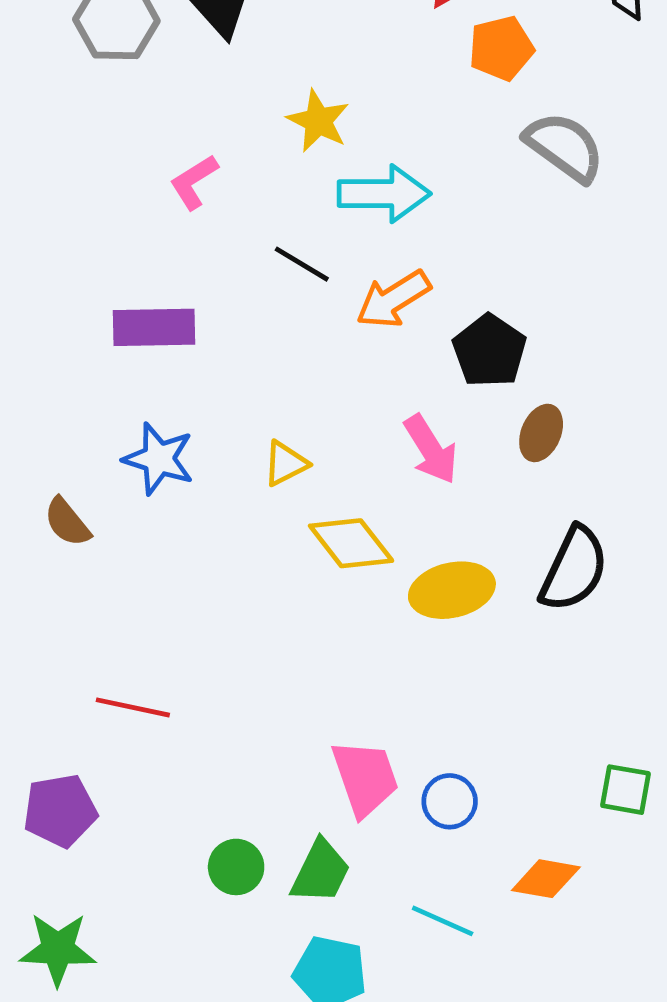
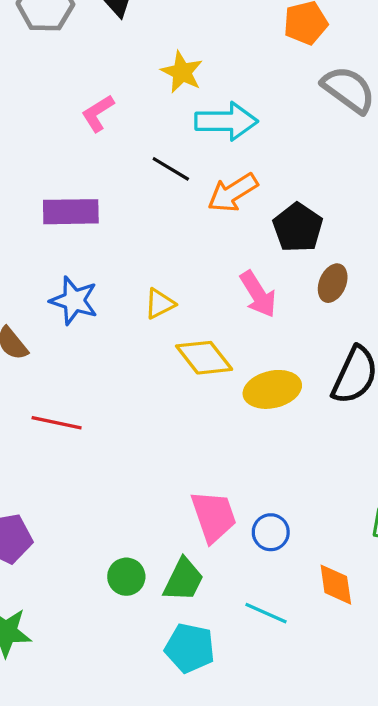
red line: (133, 707) -> (57, 423), moved
orange diamond: (546, 879) -> (336, 585), turned 72

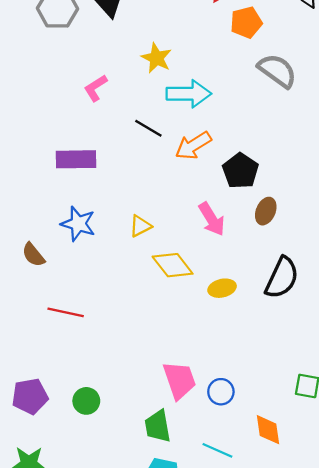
yellow ellipse: (272, 389) -> (222, 288), size x0.7
green circle: (126, 577) -> (86, 401), moved
green trapezoid: (183, 580) -> (158, 426), turned 144

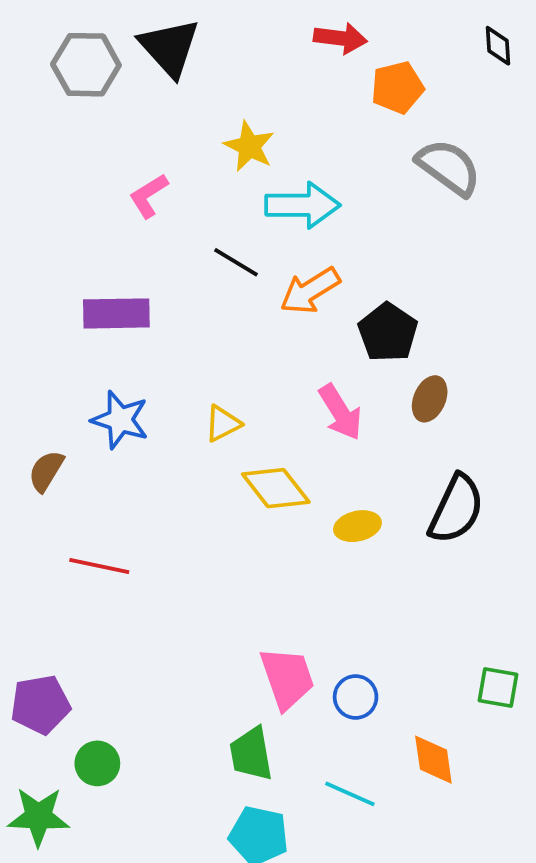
brown semicircle: (33, 255) -> (46, 471), turned 70
green circle: (86, 401) -> (97, 763), moved

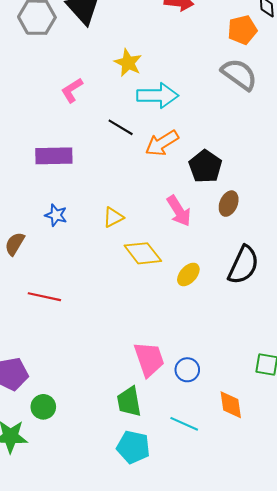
orange pentagon: (397, 87) -> (242, 30), moved
blue star: (120, 420) -> (56, 215), size x0.7
yellow ellipse: (357, 526) -> (188, 274), turned -35

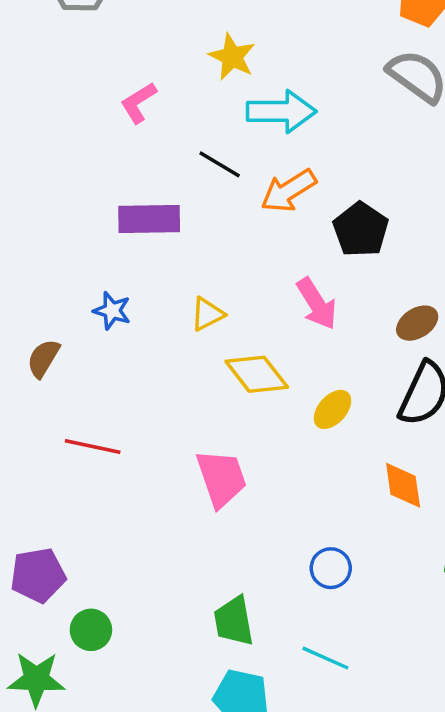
purple rectangle: (54, 156) -> (149, 219), moved
brown ellipse: (229, 204) -> (417, 323), moved, turned 35
pink trapezoid: (149, 359) -> (221, 478), moved
orange diamond: (231, 405) -> (403, 485), moved

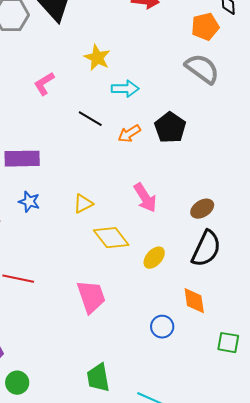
cyan arrow: (281, 111) -> (125, 89), size x0.7
orange arrow: (288, 191) -> (129, 134), size x0.7
purple rectangle: (149, 219) -> (22, 159), moved
black pentagon: (361, 230) -> (170, 128), moved
blue circle: (331, 568) -> (162, 327), moved

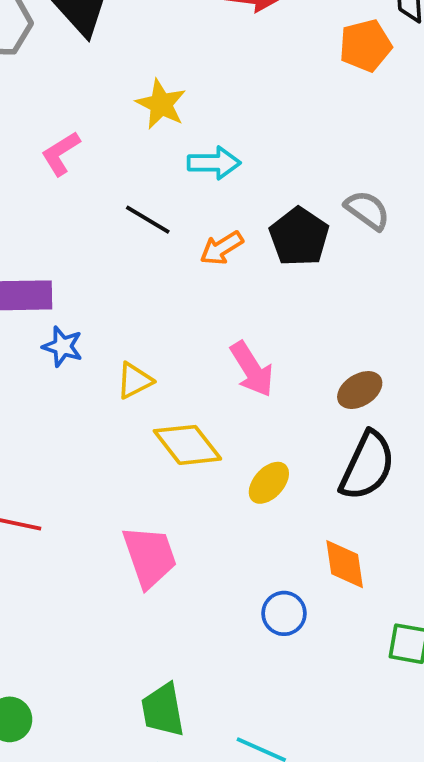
gray semicircle: (202, 69) -> (367, 210), moved, size x0.7
blue star: (29, 202) -> (63, 346), moved

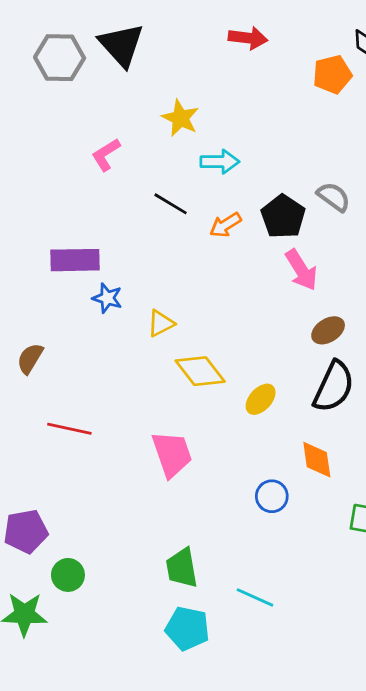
pink arrow: (252, 369) -> (301, 270), moved

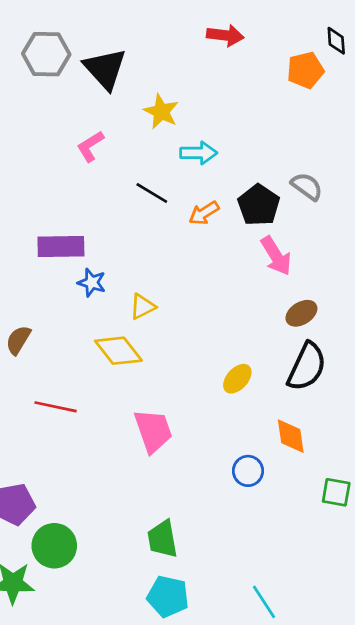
black triangle: (121, 45) -> (105, 69), moved
yellow diamond: (200, 371) -> (118, 351), moved
green circle: (68, 575) -> (54, 546), size x1.4
cyan line: (255, 597) -> (264, 602), moved, turned 33

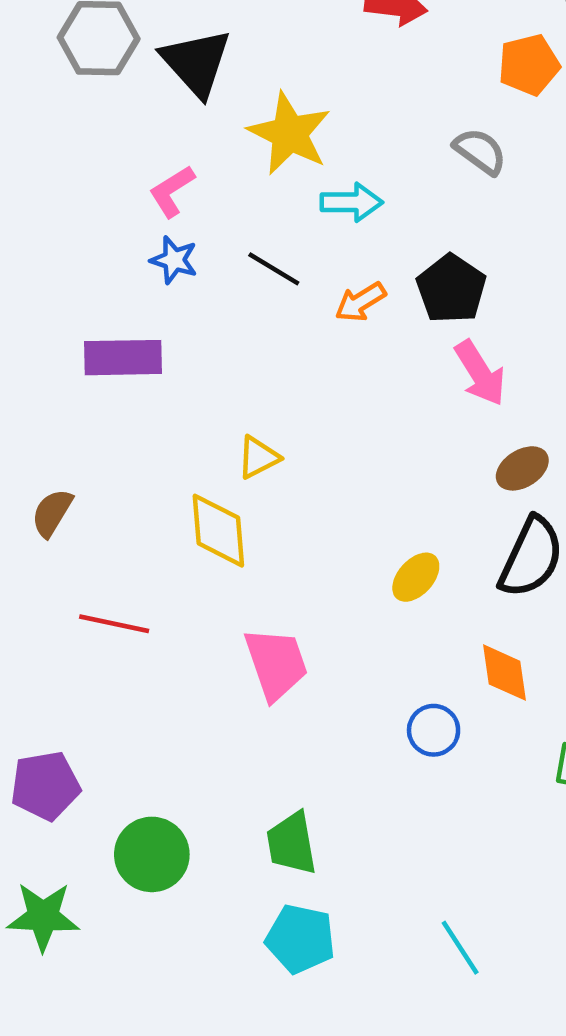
yellow star: (161, 112) -> (289, 134), size x1.4
gray semicircle: (307, 186) -> (480, 151), moved
blue star: (92, 283) -> (174, 260), moved
yellow diamond: (118, 351) -> (218, 531), turned 33
green circle: (54, 546) -> (152, 854), moved

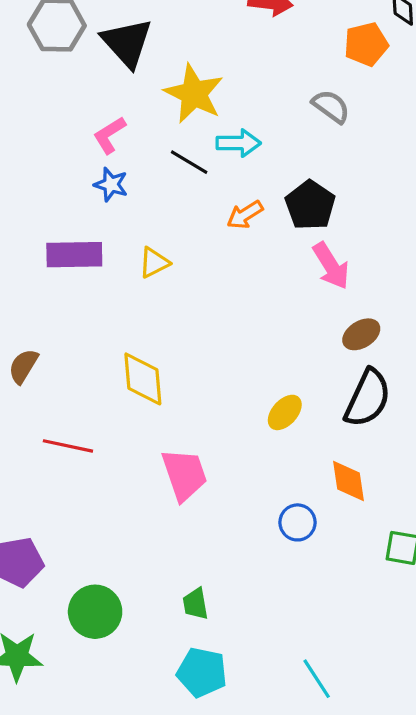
black line: (274, 269) -> (189, 162), moved
yellow triangle: (258, 457) -> (154, 263), moved
green trapezoid: (292, 843) -> (195, 604), size x0.7

